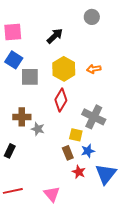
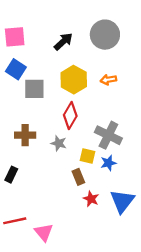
gray circle: (92, 17) -> (105, 35), moved, size x1.6
gray star: (38, 129) -> (59, 143), moved
blue star: (88, 151) -> (108, 163), moved
pink triangle: (52, 194) -> (44, 232), moved

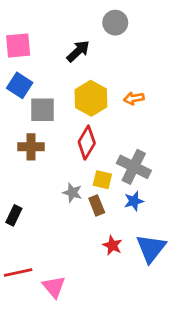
gray circle: (105, 35) -> (115, 23), moved, size x0.7
brown cross: (25, 135) -> (31, 147), moved
gray star: (59, 143) -> (72, 193), moved
yellow square: (88, 156) -> (102, 180), moved
brown rectangle: (78, 177) -> (97, 205), moved

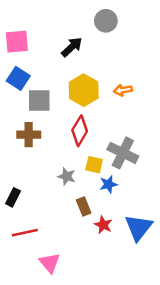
blue star: (134, 201) -> (108, 184), moved
brown rectangle: (97, 205) -> (84, 206), moved
red line: (18, 272) -> (25, 233), moved

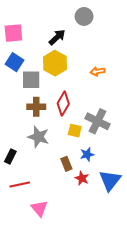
yellow hexagon: (84, 90) -> (55, 63), moved
brown cross: (29, 135) -> (36, 107), moved
gray star: (67, 176) -> (38, 137), moved, size x1.5
blue star: (108, 184) -> (87, 154), moved

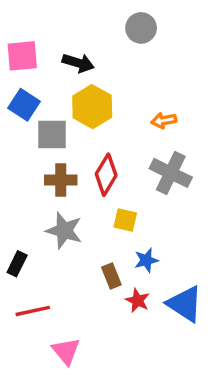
black arrow: (57, 37) -> (78, 63), moved, turned 60
gray cross: (98, 121) -> (171, 173), moved
blue triangle: (110, 180) -> (185, 304), turned -35

